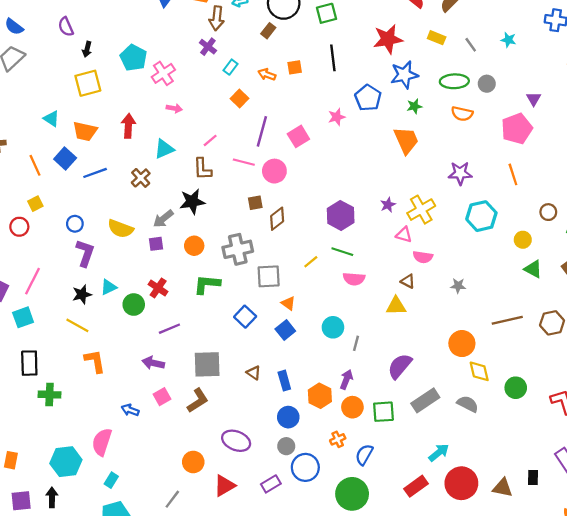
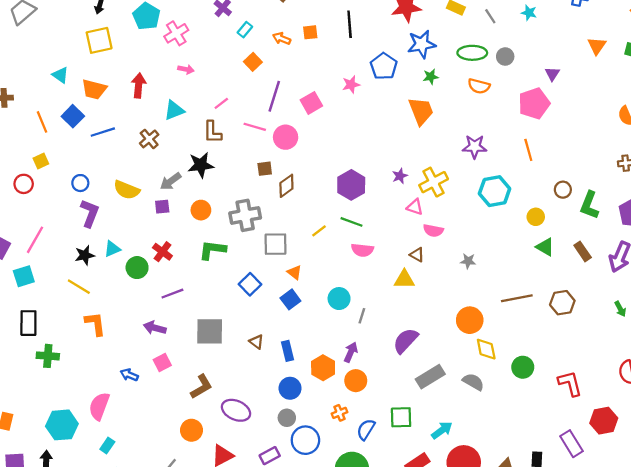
brown L-shape: (198, 400) -> (201, 387), moved
green square: (384, 412) -> (401, 417), moved

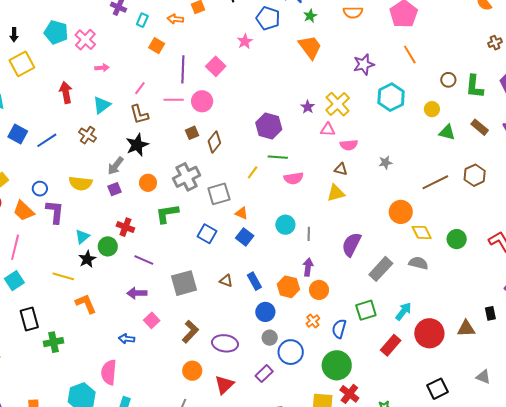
orange trapezoid: (94, 89) -> (24, 211), moved, turned 45
black star: (85, 255) -> (87, 259), moved
purple line: (172, 294) -> (144, 260), turned 60

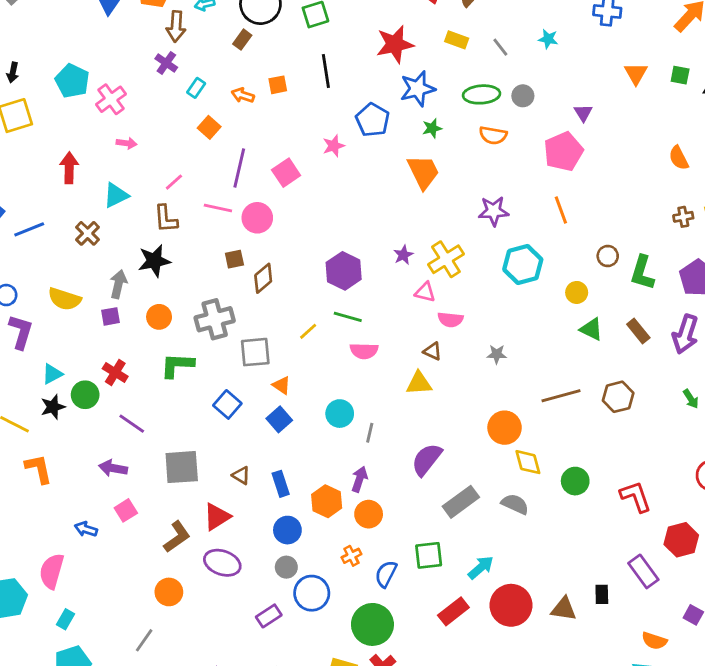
gray arrow: (116, 166) -> (118, 284), turned 144
red triangle: (224, 385) -> (217, 517), moved

